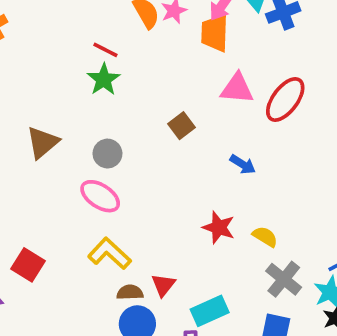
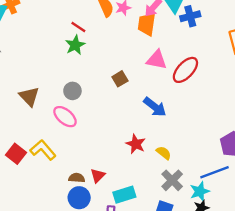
brown triangle: (43, 143) -> (29, 96), moved, turned -40
blue arrow: (243, 164) -> (155, 107), size x1.5
yellow L-shape: (109, 254) -> (43, 150), moved

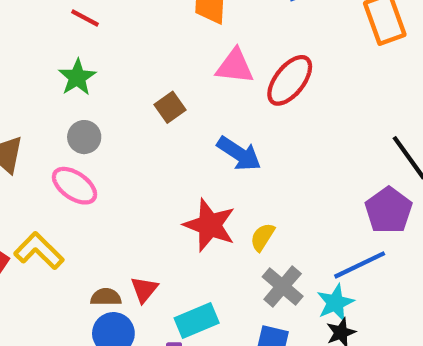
green star: (75, 45) -> (77, 77), moved
red star: (136, 144) -> (210, 225), size x1.4
yellow semicircle: (164, 153) -> (262, 237), turned -91

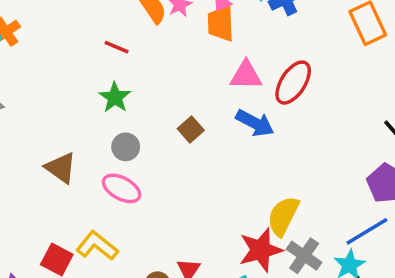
brown square: (170, 107) -> (191, 130), moved
blue arrow: (239, 154) -> (255, 123), moved
red star: (210, 225) -> (261, 250), moved, turned -30
yellow semicircle: (262, 237) -> (283, 216), size x1.6

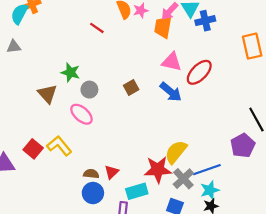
green star: (115, 97) -> (71, 72), moved, turned -30
blue line: (367, 231) -> (207, 170), moved

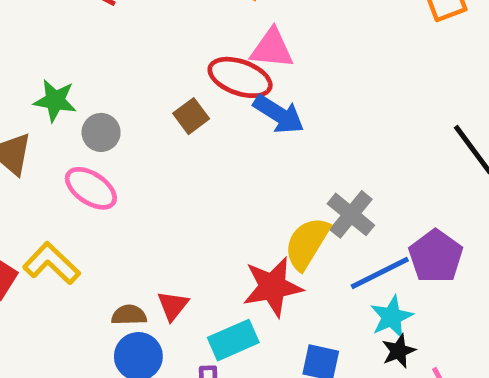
red ellipse: (199, 72) -> (240, 77), moved, turned 72
purple pentagon: (243, 146) -> (436, 256), moved
gray cross: (183, 179) -> (351, 214), moved

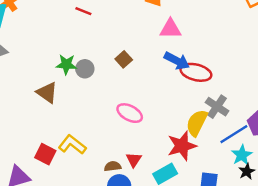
red ellipse: (240, 77) -> (196, 72), moved
brown square: (191, 116) -> (124, 59), moved
gray circle: (101, 132) -> (85, 69), moved
pink ellipse: (91, 188) -> (130, 113), moved

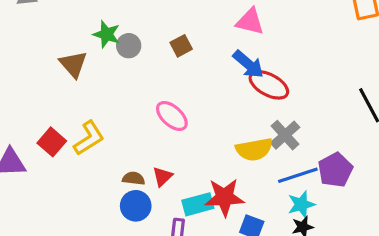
yellow semicircle: (197, 123) -> (254, 149), turned -140
yellow L-shape: (72, 145) -> (89, 138), turned 96
red star: (182, 146) -> (224, 197), moved

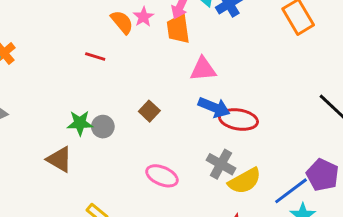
gray cross: (285, 135) -> (221, 164), moved

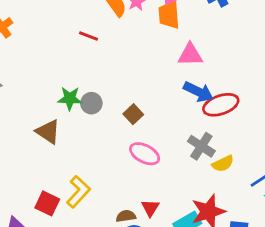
brown square: (149, 111) -> (133, 114), moved
red ellipse: (239, 119) -> (221, 105), turned -32
yellow semicircle: (245, 181) -> (223, 164), size x0.7

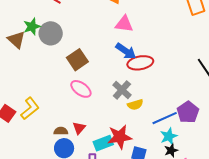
green star: (70, 98) -> (32, 26), moved, turned -30
gray circle: (91, 103) -> (51, 33), moved, size x1.5
brown square: (133, 114) -> (77, 60), size x1.5
brown triangle: (48, 132) -> (16, 40), moved

